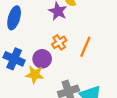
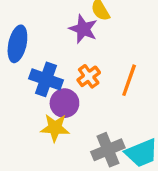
blue cross: (14, 59) -> (46, 79), moved

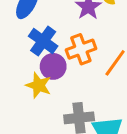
orange cross: (89, 76) -> (81, 49), size x1.4

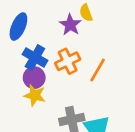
purple circle: (53, 66) -> (34, 78), moved

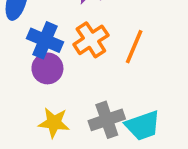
yellow star: (35, 95) -> (54, 123), moved

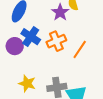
purple circle: (47, 68) -> (15, 46), moved

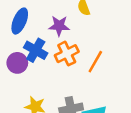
purple star: (60, 12) -> (59, 26), moved, turned -30

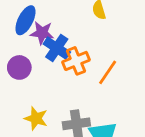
purple star: (59, 26) -> (42, 33), moved
blue cross: (36, 50) -> (57, 48), moved

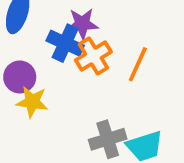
purple star: (42, 33) -> (82, 24), moved
yellow star: (36, 118) -> (32, 102), moved

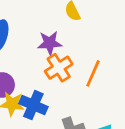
blue cross: (65, 43) -> (33, 105), moved

